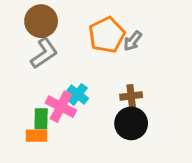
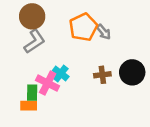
gray arrow: (133, 41) -> (104, 32), turned -77
black circle: (131, 123) -> (132, 72), moved

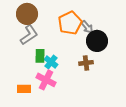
black circle: (132, 72) -> (97, 41), moved
pink cross: (48, 83) -> (46, 80), moved
green rectangle: (32, 93) -> (40, 56), moved

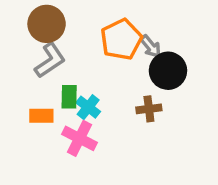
orange rectangle: (24, 89) -> (41, 116), moved

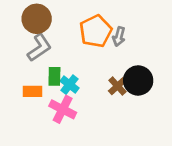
gray arrow: (151, 46) -> (119, 37), turned 54
black circle: (168, 71) -> (138, 80), moved
brown cross: (149, 109) -> (118, 86), turned -36

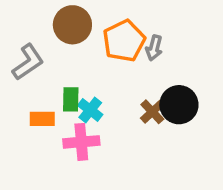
brown circle: (37, 19) -> (72, 25), moved
gray L-shape: (39, 48) -> (28, 62), moved
pink cross: (63, 109) -> (81, 142), turned -32

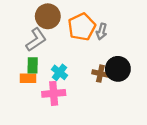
gray L-shape: (28, 62) -> (36, 40), moved
green rectangle: (71, 99) -> (33, 65), moved
brown cross: (152, 112) -> (100, 74), turned -35

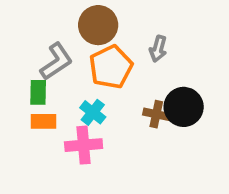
brown circle: (48, 16) -> (98, 25), moved
orange pentagon: (82, 27) -> (111, 67), moved
green rectangle: (33, 65) -> (38, 92), moved

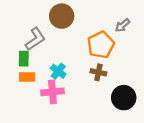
gray arrow: (158, 49) -> (123, 25), moved, turned 35
orange pentagon: (111, 67) -> (101, 45), moved
black circle: (184, 107) -> (124, 98), moved

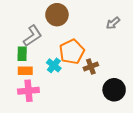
orange pentagon: (101, 45) -> (72, 52), moved
brown cross: (98, 72) -> (91, 66), turned -32
pink cross: (52, 92) -> (28, 91), moved

